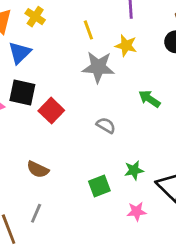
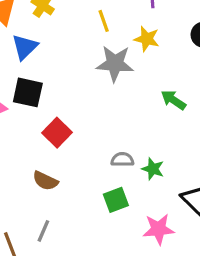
red square: (51, 111) -> (57, 133), moved
gray semicircle: (106, 125) -> (122, 160), moved, turned -30
green star: (134, 170) -> (153, 169), moved, turned 30
pink star: (137, 211) -> (159, 229), size x1.4

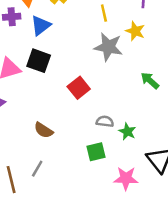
red square: (57, 133) -> (79, 88), moved

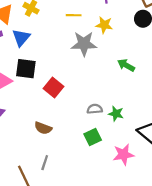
yellow line: (104, 13) -> (74, 15), turned -64
red square: (79, 88) -> (54, 87), moved

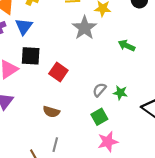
gray star: (84, 44) -> (84, 28), turned -30
gray semicircle: (95, 109) -> (99, 90), turned -40
pink star: (123, 155) -> (108, 142), moved

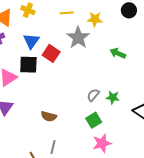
blue triangle: (24, 26) -> (31, 41), moved
red square: (58, 72) -> (51, 53), moved

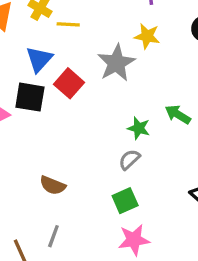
yellow line: (67, 13) -> (68, 24), moved
green arrow: (118, 53) -> (178, 114), moved
green star: (113, 97) -> (139, 128), moved

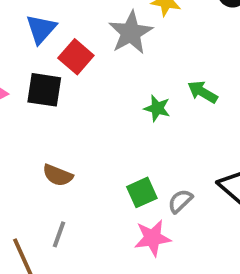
black square: (30, 97) -> (44, 90), moved
gray semicircle: (129, 160) -> (180, 201), moved

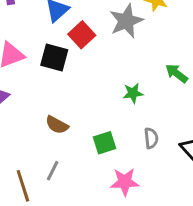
green star: (157, 108) -> (133, 93), moved, turned -30
green square: (142, 192) -> (104, 143), moved
gray semicircle: (180, 201) -> (151, 138), moved, turned 120

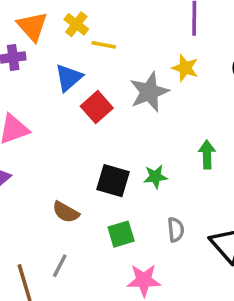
black square: (54, 58) -> (113, 181), moved
green arrow: (177, 73) -> (207, 154), turned 50

